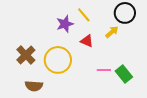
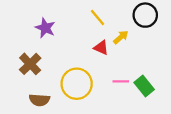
purple star: (65, 24) -> (45, 28), moved, turned -30
yellow arrow: (112, 32) -> (121, 37), moved
yellow circle: (58, 60) -> (77, 84), moved

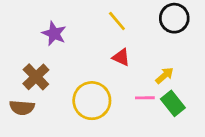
yellow arrow: (121, 37) -> (164, 75), moved
brown semicircle: (39, 100) -> (22, 108), moved

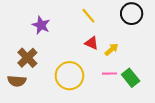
yellow arrow: (164, 75) -> (112, 49), moved

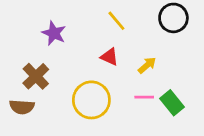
red triangle: (92, 43) -> (109, 57), moved

